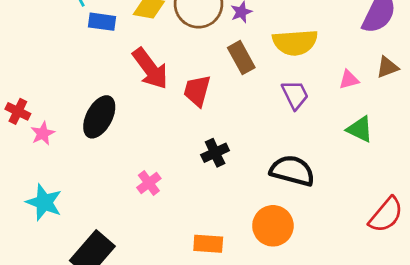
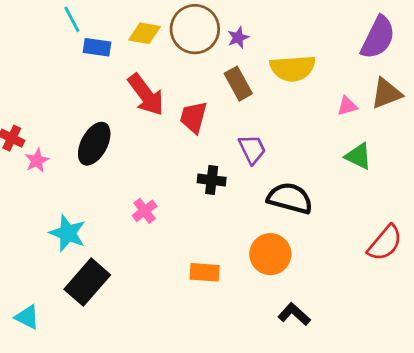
brown triangle: (387, 67) -> (386, 93), size x1.4
purple trapezoid: (295, 95) -> (252, 149), moved
black cross: (215, 153) -> (212, 180), turned 32
cyan star: (44, 202) -> (68, 233), moved

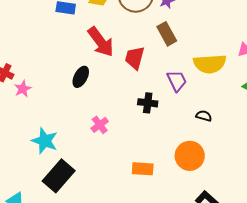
yellow semicircle: (293, 68) -> (210, 64), moved
black ellipse: (94, 144) -> (81, 77), moved, size x0.7
black semicircle: (290, 198) -> (204, 116), size x0.5

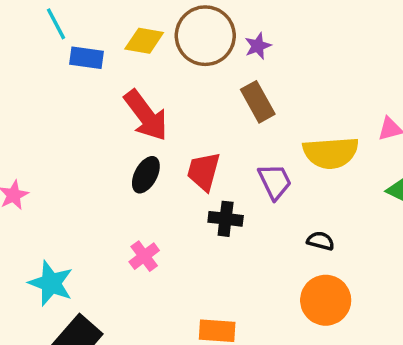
red trapezoid: (135, 58) -> (204, 171), moved
black ellipse: (81, 77) -> (146, 175), moved
orange circle: (190, 156) -> (326, 300), moved

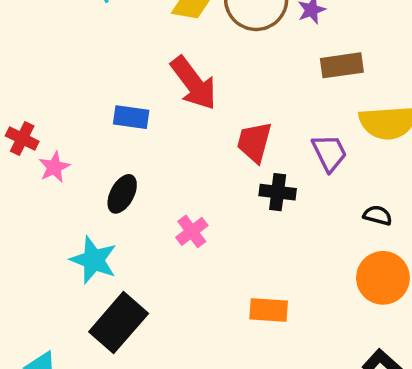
blue rectangle: (87, 58) -> (131, 117), moved
brown rectangle: (258, 102) -> (342, 65), moved, turned -69
black ellipse: (146, 175) -> (122, 194), moved

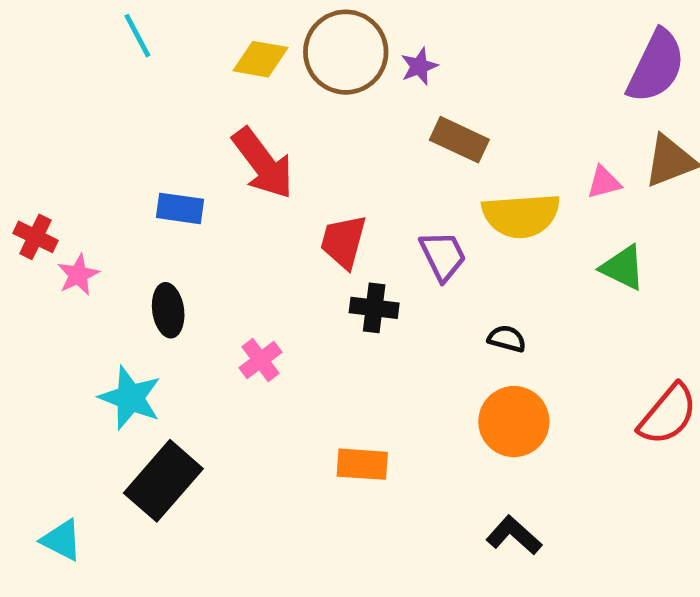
brown rectangle: (342, 65) -> (459, 140), turned 33
black ellipse: (122, 194) -> (168, 310), turned -36

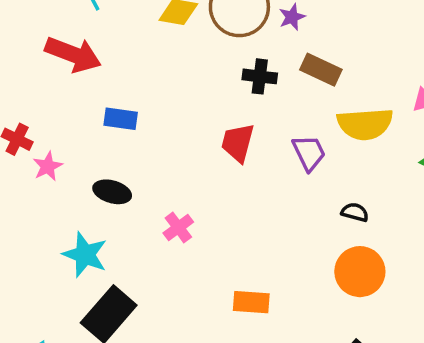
red arrow: (263, 163) -> (73, 54), moved, turned -32
black cross: (374, 308) -> (260, 76), moved
black ellipse: (168, 310) -> (112, 192), turned -66

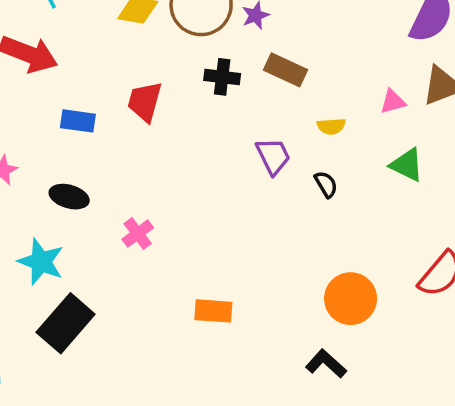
yellow semicircle: (365, 124) -> (331, 126), size x0.5
red trapezoid: (238, 143) -> (145, 102), moved
black semicircle: (355, 212) -> (326, 184), moved, turned 44
orange circle: (360, 272) -> (351, 299), moved

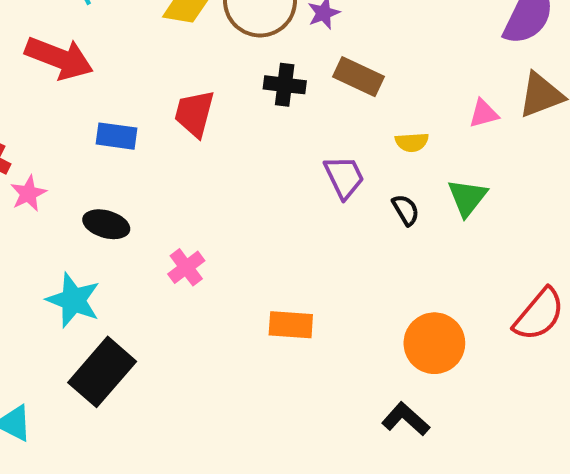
green triangle: (407, 165) -> (467, 198), moved, turned 42
orange rectangle: (213, 311) -> (291, 325), moved

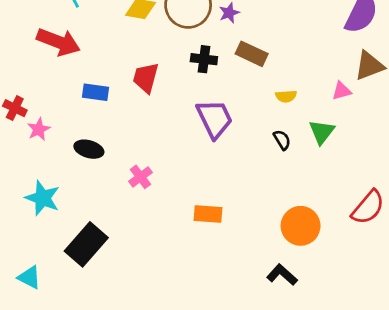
pink triangle: (484, 113) -> (342, 91), moved
purple trapezoid: (344, 177) -> (215, 119), moved, size x1.4
cyan star: (73, 300) -> (43, 198), moved

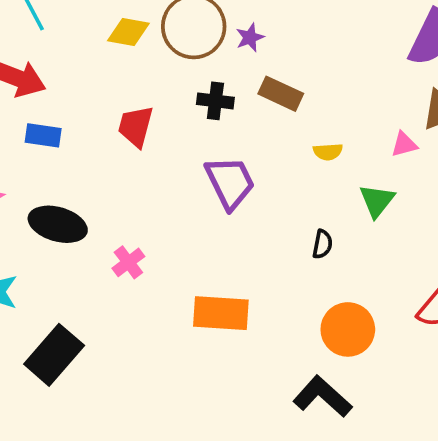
blue rectangle: (95, 92) -> (43, 135), moved
black semicircle: (282, 140) -> (322, 244), moved, turned 42
black ellipse: (89, 149) -> (58, 224), size x1.4
orange rectangle: (208, 214) -> (221, 313), size x1.4
black L-shape: (282, 275) -> (322, 397), size x1.4

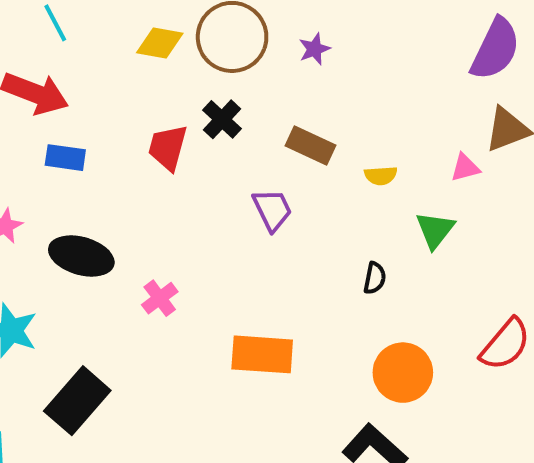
purple star: (250, 37) -> (314, 49), moved
brown rectangle: (281, 94) -> (310, 145), moved
black cross: (215, 101) -> (222, 119), moved, turned 36
purple trapezoid: (230, 183) -> (272, 210), size x0.7

